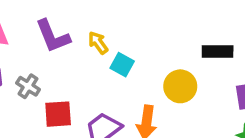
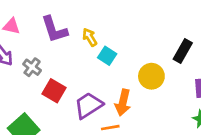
black rectangle: (218, 51) -> (183, 51), turned -65
red square: (58, 114) -> (54, 91), turned 30

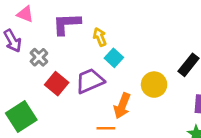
purple L-shape: (54, 29) -> (67, 24), turned 96
purple trapezoid: (88, 105) -> (90, 81), moved

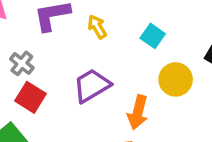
cyan square: (114, 58) -> (153, 36), moved
red square: (57, 84) -> (30, 97), moved

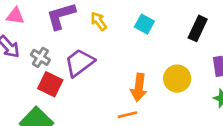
yellow circle: (176, 79) -> (177, 79), moved
purple trapezoid: (92, 86) -> (80, 63), moved

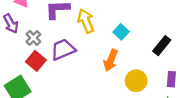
yellow arrow: (99, 21) -> (86, 21), size x1.5
orange arrow: (139, 87) -> (111, 60), moved

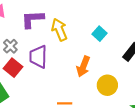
cyan square: (121, 32) -> (99, 34), moved
purple trapezoid: (63, 50) -> (38, 57), turned -65

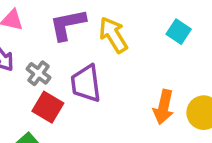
orange arrow: (83, 66) -> (164, 107), moved

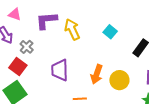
purple trapezoid: (86, 84) -> (60, 70), moved
red square: (48, 107) -> (18, 67), moved

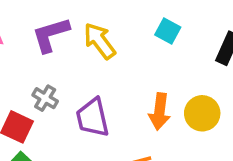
gray cross: (27, 47) -> (45, 98), moved

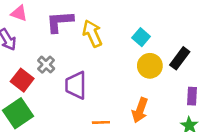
orange arrow: (160, 111) -> (140, 110), moved
yellow circle: (202, 113) -> (150, 66), moved

